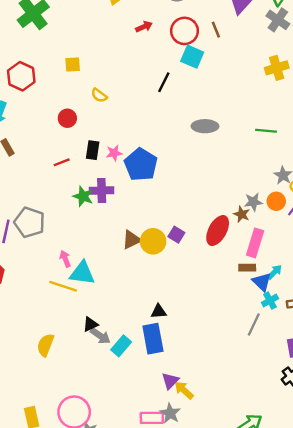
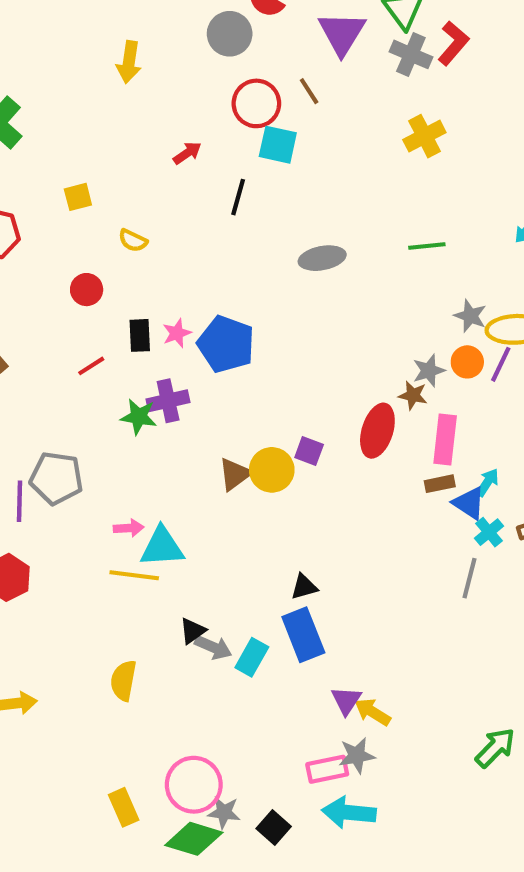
red arrow: (144, 27) -> (187, 153), moved
pink arrow: (65, 259) -> (129, 528), turned 119
gray star: (170, 413) -> (357, 755), turned -30

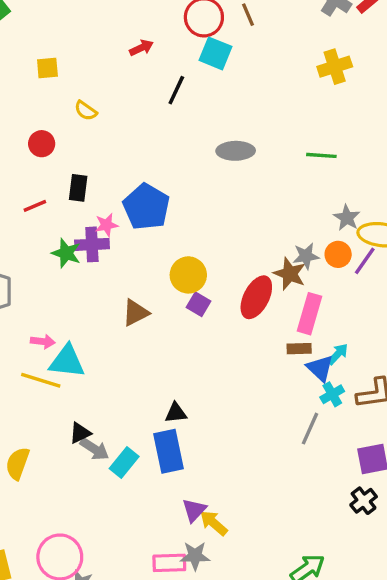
pink star: (177, 333) -> (107, 225), moved
brown star: (413, 395) -> (290, 274), size x1.4
yellow circle: (272, 470) -> (188, 275), moved

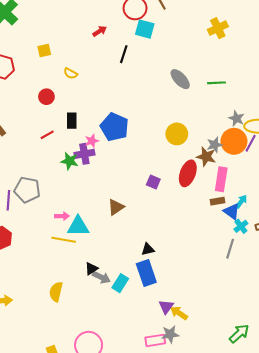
gray ellipse: (236, 151) -> (180, 79), moved, turned 55
orange circle: (338, 254) -> (234, 141), size x1.6
yellow circle: (188, 275) -> (177, 134), moved
brown triangle: (136, 313) -> (116, 207), moved

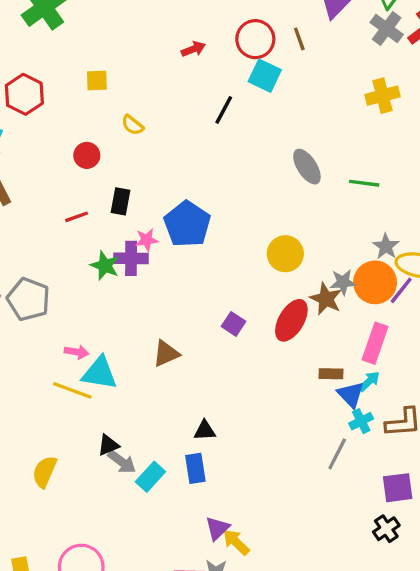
red arrow: (100, 31) -> (193, 49), moved
pink rectangle: (221, 179) -> (375, 343), moved
blue rectangle: (146, 273) -> (195, 468), size x0.7

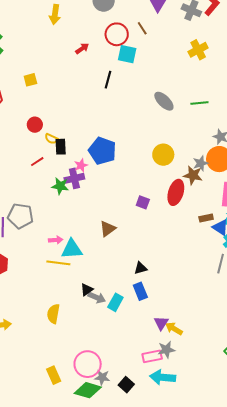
yellow semicircle: (132, 125) -> (52, 139), moved

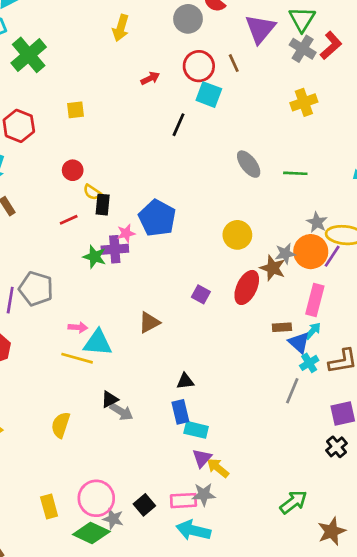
cyan rectangle: (115, 302) -> (196, 430), moved, turned 66
black square: (126, 385) -> (144, 505), moved

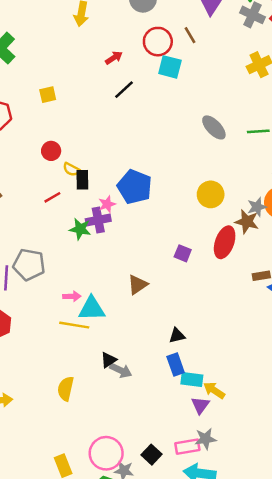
black line: (179, 125) -> (124, 90), moved, turned 30
yellow arrow: (218, 468) -> (214, 390), moved

